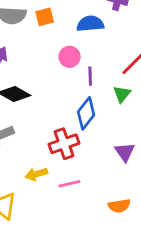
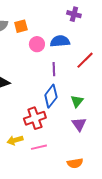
blue semicircle: (90, 24) -> (60, 41), moved
pink circle: (70, 57) -> (37, 44), moved
green triangle: (122, 94) -> (77, 101), moved

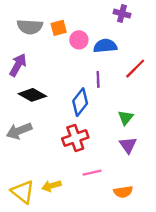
pink circle: (37, 44) -> (79, 40), moved
blue diamond: (51, 96) -> (80, 102), moved
yellow arrow: (15, 140) -> (51, 186), moved
pink line: (39, 147) -> (92, 173), moved

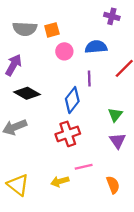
pink circle: (79, 40) -> (64, 51), moved
yellow arrow: (51, 186) -> (60, 181), moved
orange semicircle: (123, 192) -> (113, 185), turned -102

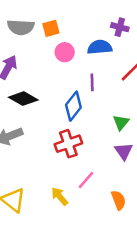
purple cross: (112, 16) -> (120, 27), moved
pink line: (84, 167) -> (86, 180), turned -36
yellow arrow: (60, 181) -> (60, 196), turned 66

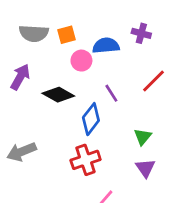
blue semicircle: (100, 47) -> (106, 46), moved
purple line: (92, 82) -> (111, 93), turned -30
black diamond: (23, 99) -> (58, 95), moved

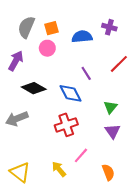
gray semicircle: (34, 33) -> (26, 27), turned 110
pink circle: (81, 61) -> (47, 48), moved
black diamond: (58, 95) -> (34, 88), moved
blue diamond: (91, 119) -> (70, 93), turned -65

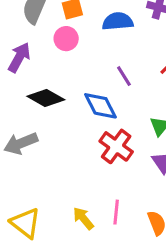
red cross: (66, 125) -> (116, 146), moved, turned -35
pink line: (81, 155) -> (116, 212), moved, turned -35

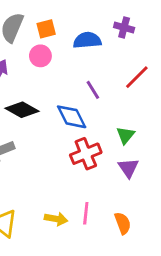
red cross: (116, 146) -> (86, 154), turned 32
yellow arrow: (83, 218) -> (56, 219), turned 140

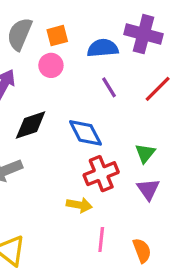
purple cross: (124, 27) -> (144, 34), size x1.6
purple line: (93, 90) -> (109, 87), moved
black diamond: (22, 110) -> (31, 125), turned -48
yellow arrow: (56, 219) -> (79, 205), moved

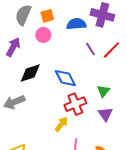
purple line: (109, 87) -> (90, 49), moved
yellow arrow: (79, 205) -> (61, 124), turned -63

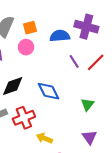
red cross: (75, 104) -> (24, 118), moved
purple triangle: (105, 114) -> (89, 137), moved
yellow arrow: (61, 124) -> (44, 138), turned -105

